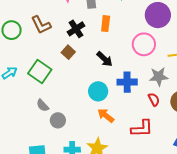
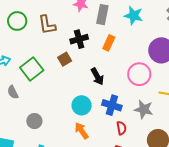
red semicircle: (154, 99) -> (121, 128), moved
gray semicircle: (43, 105) -> (13, 92), moved

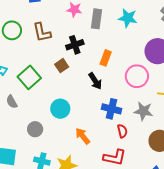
orange rectangle: (109, 43) -> (106, 58), moved
cyan circle: (82, 105) -> (60, 109), moved

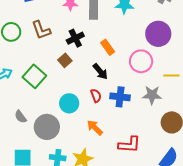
orange rectangle: (106, 58) -> (108, 47), turned -49
gray semicircle: (12, 102) -> (21, 117), moved
gray circle: (35, 129) -> (47, 127), size x1.6
red semicircle: (122, 131) -> (96, 96), moved

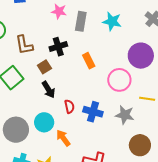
brown L-shape: (41, 30) -> (24, 45), moved
black arrow: (100, 71) -> (48, 90), moved
cyan circle: (69, 103) -> (44, 122), moved

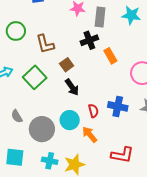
black cross: (58, 47) -> (89, 40), moved
red semicircle: (69, 107) -> (93, 111), moved

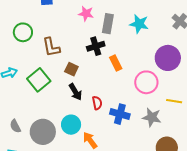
brown square: (67, 65) -> (71, 69), turned -32
red semicircle: (93, 111) -> (97, 103), moved
gray semicircle: (17, 116) -> (15, 126), moved

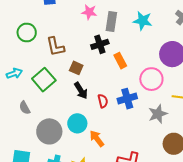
blue cross: (120, 114) -> (127, 99), moved, turned -30
gray star: (152, 117) -> (158, 114), turned -30
gray semicircle: (15, 126) -> (25, 108), moved

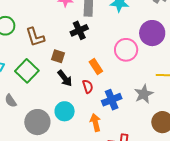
orange rectangle: (120, 61) -> (96, 67), moved
pink circle: (151, 79) -> (126, 50), moved
blue cross: (127, 99) -> (112, 100), moved
orange arrow: (97, 139) -> (95, 123), moved, turned 30

